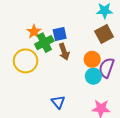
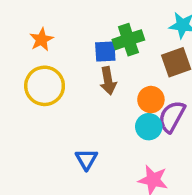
orange star: (34, 32) -> (41, 40), moved
green cross: (44, 43) -> (128, 40), moved

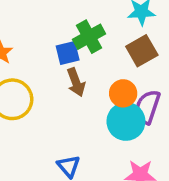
cyan circle: (149, 127) -> (126, 121), size x1.4

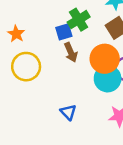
orange circle: (123, 93) -> (105, 59), size x1.5

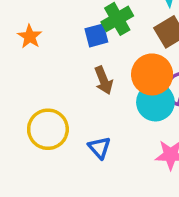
brown arrow: (71, 52) -> (104, 80), moved
yellow circle: (26, 67) -> (48, 129), moved

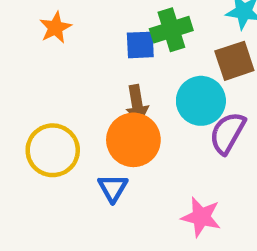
orange circle: (152, 74) -> (133, 140), moved
cyan circle: (155, 102) -> (201, 101), moved

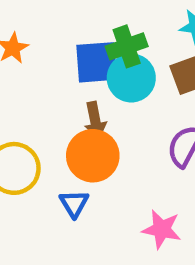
blue square: (140, 45) -> (97, 62), size x1.5
cyan circle: (201, 101) -> (131, 78), moved

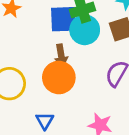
blue triangle: (74, 204) -> (45, 121), moved

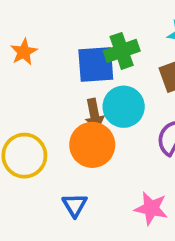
cyan circle: (85, 30) -> (124, 107), moved

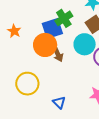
cyan circle: (124, 107) -> (85, 44), moved
orange circle: (92, 145) -> (45, 45), moved

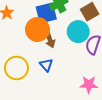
blue triangle: (59, 102) -> (46, 65), moved

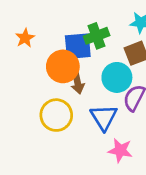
blue triangle: (46, 65) -> (104, 117), moved, size x1.5
yellow circle: (16, 68) -> (56, 115), moved

